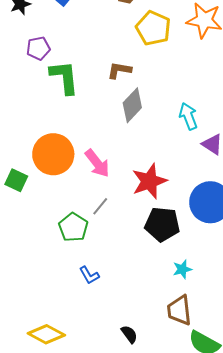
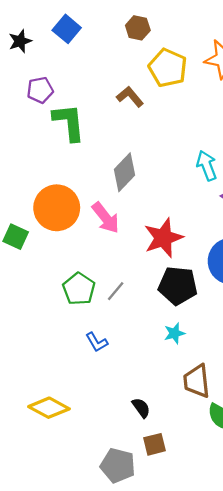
brown L-shape: (119, 70) -> (130, 97), moved, turned 40
gray diamond: (132, 105) -> (124, 172), moved
gray line: (100, 206) -> (116, 291), moved
cyan star: (182, 269) -> (174, 333), moved

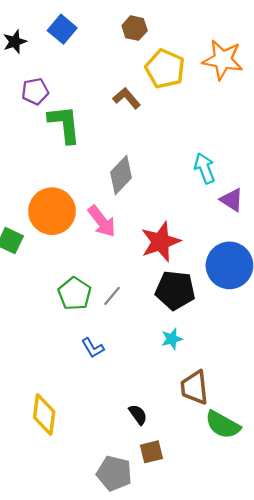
yellow diamond: (49, 408) -> (44, 415), turned 69

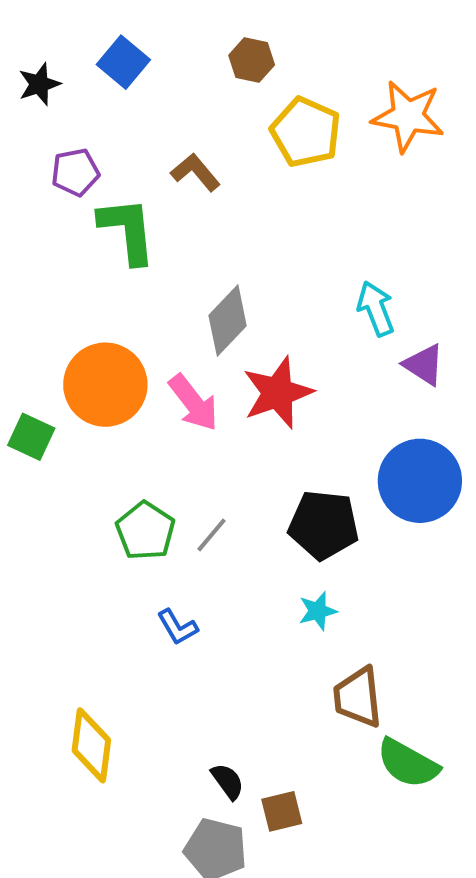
brown L-shape: (127, 98) -> (196, 172), moved
red star: (161, 242) -> (278, 393), moved
black semicircle: (138, 415) -> (228, 781), moved

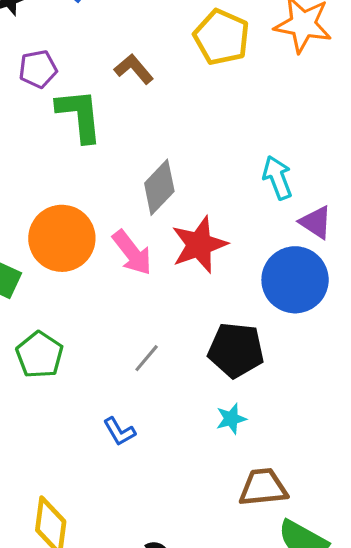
blue circle: (420, 481) -> (295, 280), moved
green pentagon: (145, 531) -> (40, 355), moved
brown trapezoid: (358, 697) -> (263, 487), turned 90

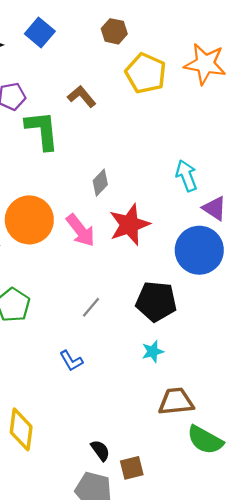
gray diamond: (159, 187) -> (100, 183), size x0.7

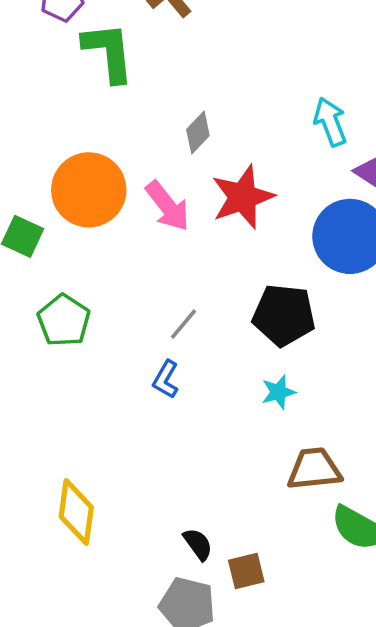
blue L-shape: (71, 361) -> (166, 380), moved, turned 60

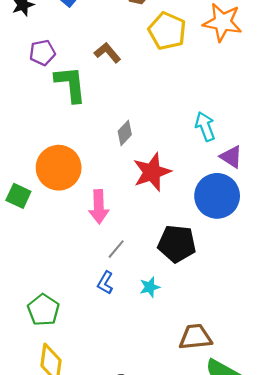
pink arrow: (167, 206) -> (99, 207), moved, turned 36
green pentagon: (64, 320) -> (43, 310), moved
cyan star: (278, 392) -> (150, 287), moved

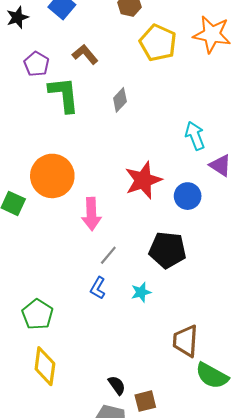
purple pentagon: (42, 53) -> (36, 64), turned -30
brown L-shape: (107, 53) -> (85, 54), moved
gray diamond: (125, 133) -> (120, 100), moved
blue circle: (217, 196) -> (188, 196), moved, size x0.6
brown trapezoid: (195, 337) -> (185, 341), turned -80

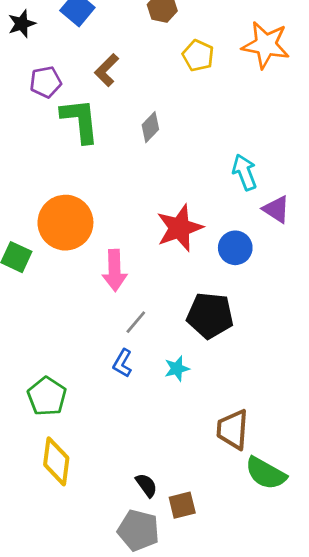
yellow pentagon: (158, 43) -> (198, 55), size x0.7
brown L-shape: (85, 54) -> (107, 70), turned -95
purple pentagon: (36, 64) -> (46, 82), turned 30

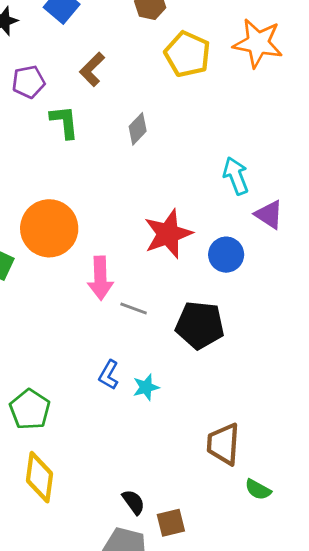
yellow pentagon: (198, 55) -> (187, 54), size x1.4
green L-shape: (80, 120) -> (64, 122), size x0.7
gray line: (136, 322) -> (134, 308), moved, turned 70
cyan star: (177, 369) -> (146, 387), moved
green semicircle: (266, 473) -> (258, 490), size x0.6

